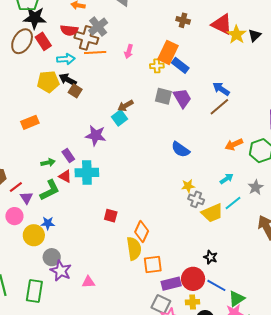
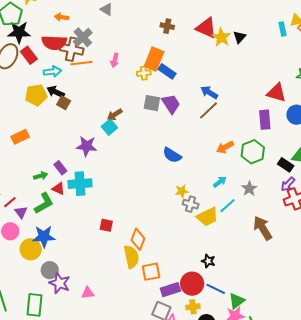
red semicircle: (69, 30) -> (54, 43), size x1.4
blue star: (48, 223) -> (44, 236), size x1.6

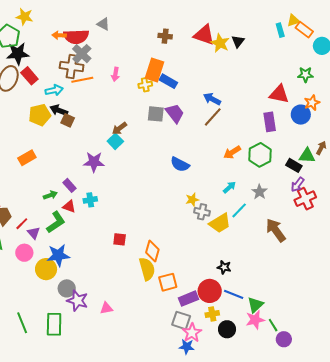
red semicircle: (54, 43) -> (76, 37), moved
cyan cross: (80, 184) -> (90, 200), size x0.6

